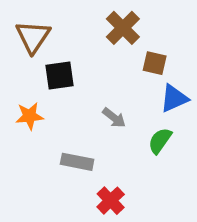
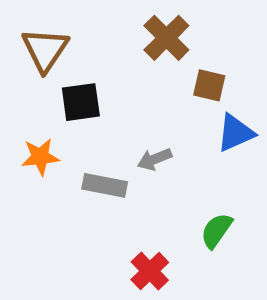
gray arrow: (114, 118) -> (155, 159), turned 120
green semicircle: (160, 141) -> (216, 231), moved
gray rectangle: (77, 162) -> (105, 185), moved

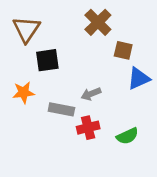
green semicircle: (216, 231) -> (127, 136), turned -150
red cross: (150, 271) -> (88, 128), moved, turned 30

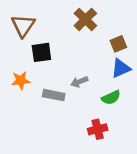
brown square: (123, 50) -> (118, 44), moved, turned -35
red cross: (88, 128) -> (98, 129), moved
green semicircle: (127, 136) -> (111, 98), moved

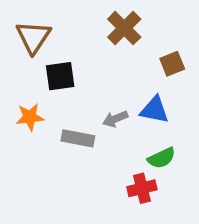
blue triangle: (121, 68) -> (154, 110), moved, turned 35
green semicircle: (111, 98) -> (162, 158), moved

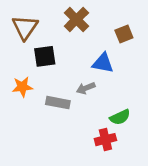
brown cross: (124, 28) -> (76, 19), moved
brown square: (172, 64) -> (124, 34), moved
blue triangle: (154, 110) -> (103, 63), moved

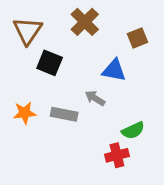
black square: (45, 56) -> (50, 63), turned 30
orange star: (22, 87) -> (25, 113), moved
gray arrow: (86, 88) -> (95, 98), turned 54

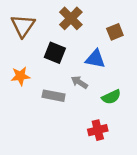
black square: (50, 63) -> (55, 53), moved
orange star: (25, 113) -> (20, 76), moved
green semicircle: (133, 130) -> (111, 97), moved

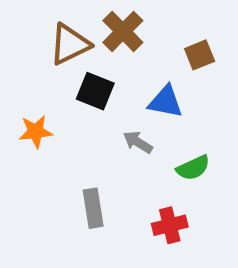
brown triangle: (23, 26) -> (70, 44), moved, turned 30
gray rectangle: (54, 96) -> (93, 208), moved, turned 70

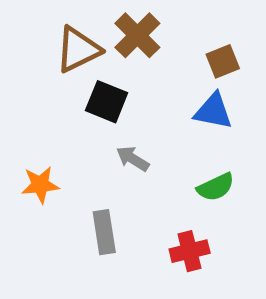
blue triangle: (166, 102) -> (213, 111), moved
orange star: (36, 132) -> (40, 185), moved
gray arrow: (138, 142) -> (133, 159), moved

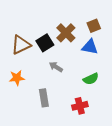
brown cross: (137, 35) -> (66, 33), moved
brown triangle: (78, 50) -> (21, 45), moved
black square: (107, 102) -> (45, 43), turned 36

